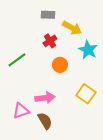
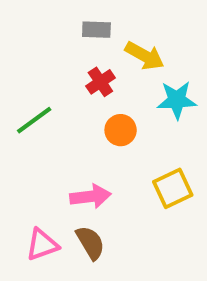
cyan star: (88, 50) -> (177, 100), turned -30
yellow square: (86, 94) -> (173, 188), turned 30
pink triangle: (21, 111) -> (42, 245), moved

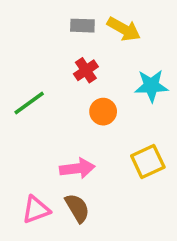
yellow arrow: (145, 56) -> (124, 29), moved

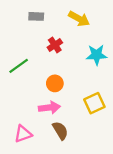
gray rectangle: (82, 26) -> (36, 16), moved
orange circle: (103, 112) -> (55, 83), moved
brown semicircle: (77, 208) -> (60, 131), moved

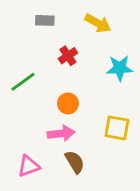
yellow square: (94, 103) -> (117, 128), turned 35

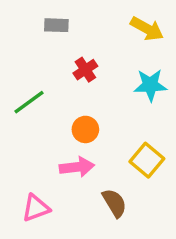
yellow arrow: (98, 23) -> (147, 29), moved
yellow square: (117, 128) -> (147, 160), turned 30
brown semicircle: (75, 162) -> (114, 203), moved

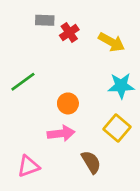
yellow arrow: (147, 29) -> (112, 42), moved
red cross: (85, 70) -> (69, 33), moved
cyan star: (150, 85) -> (121, 86), moved

